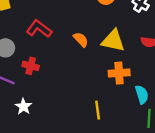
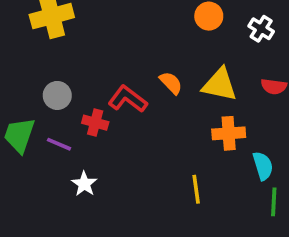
red L-shape: (39, 29) -> (128, 99), moved

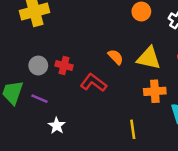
red L-shape: (128, 99) -> (93, 83), moved
red cross: (95, 123) -> (64, 66), moved

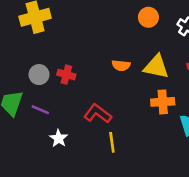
orange semicircle: (116, 57) -> (121, 65), turned 140
red L-shape: (93, 83) -> (98, 114), moved
yellow line: (133, 129) -> (112, 142), moved

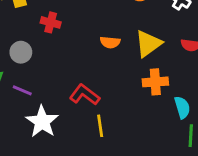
yellow triangle: (156, 67) -> (148, 44), turned -48
red cross: (66, 75) -> (51, 22), moved
white star: (59, 138) -> (42, 122), size x1.6

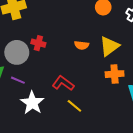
red cross: (51, 22) -> (38, 43), moved
gray circle: (21, 52) -> (17, 52), size x1.5
yellow line: (100, 126) -> (74, 106), turned -42

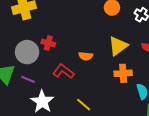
orange semicircle: (82, 45) -> (86, 56), moved
red L-shape: (63, 83) -> (63, 71), moved

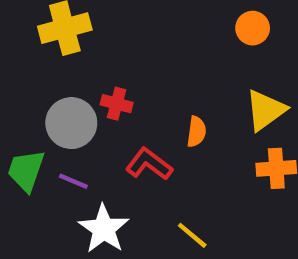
orange semicircle: (86, 56) -> (196, 132), turned -88

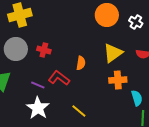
orange circle: (253, 28) -> (107, 15), size x1.5
gray circle: (71, 123) -> (16, 49), moved
purple line: (73, 181) -> (38, 85), moved

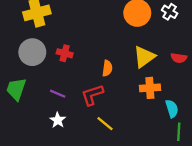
white cross: (136, 22) -> (170, 12), moved
red L-shape: (59, 78) -> (92, 95), moved, turned -55
white star: (38, 108) -> (58, 120), size x0.6

